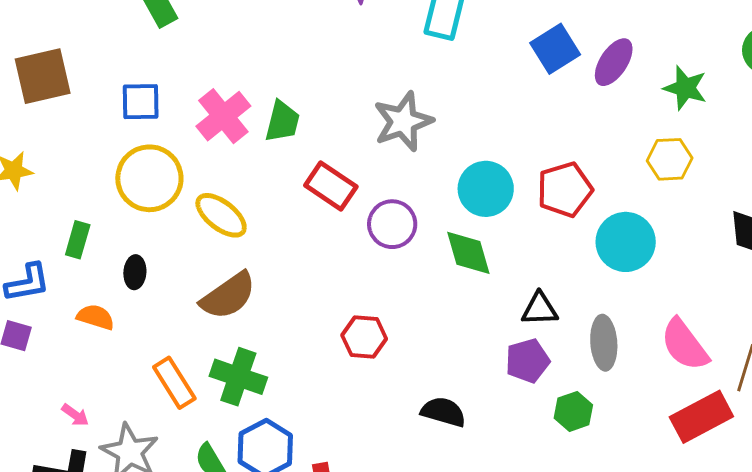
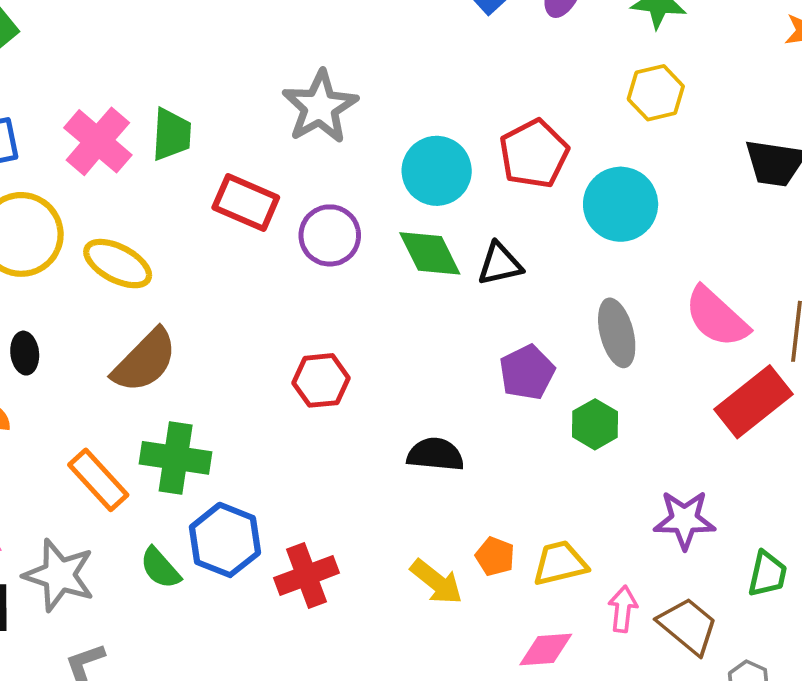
black triangle: (540, 309) -> (500, 264), moved

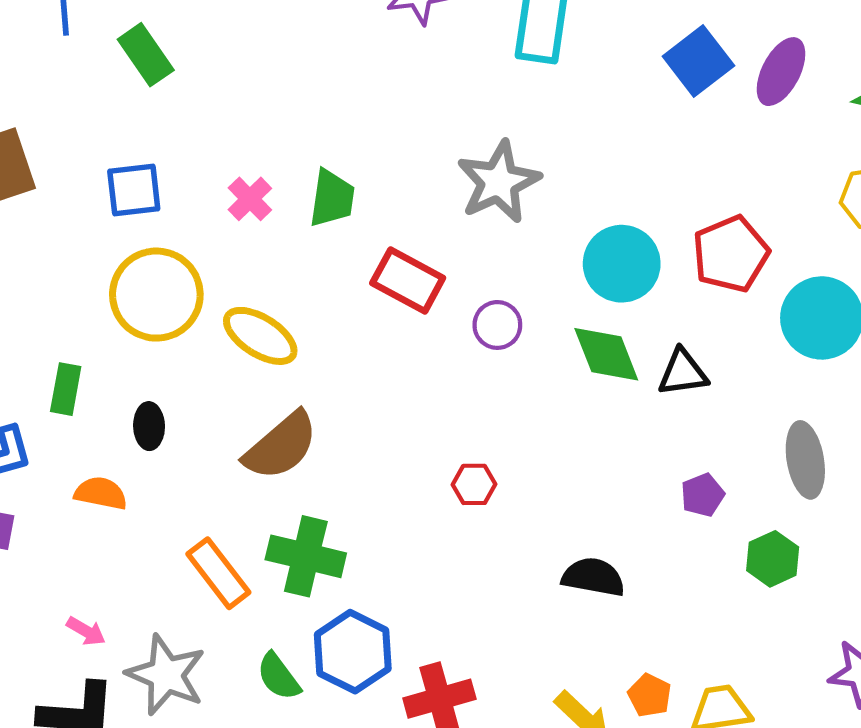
pink cross: (98, 141) -> (250, 199), size x0.6
purple circle: (330, 235) -> (497, 325), size x0.7
purple pentagon: (527, 372) -> (703, 495), size x0.7
red hexagon: (321, 380) -> (474, 484), size x0.7

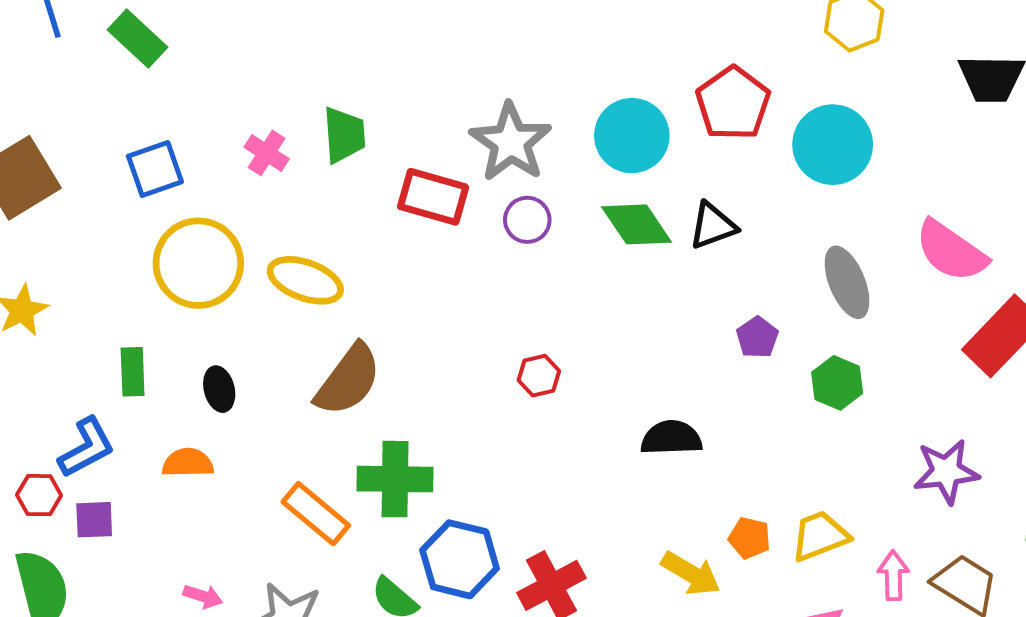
gray star: (499, 182) -> (511, 142), moved

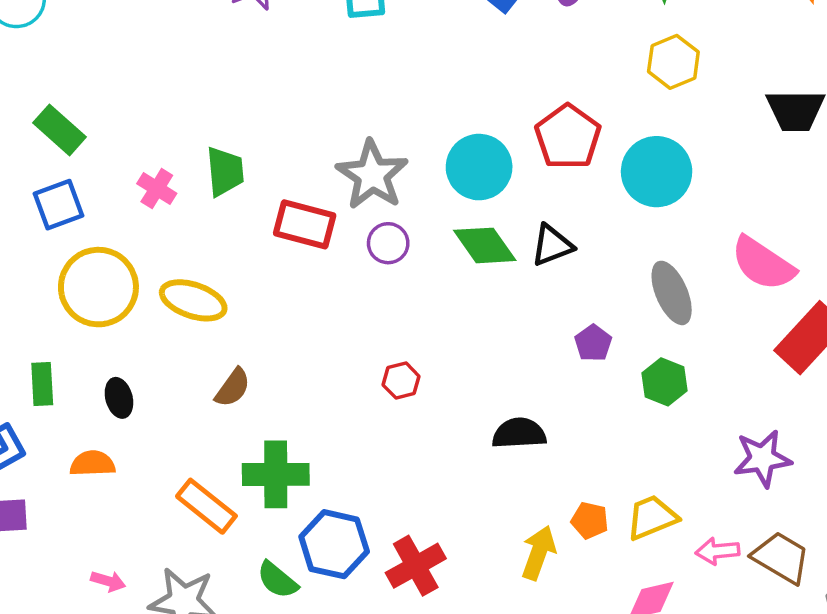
green rectangle: (137, 39) -> (59, 130), moved
brown semicircle: (348, 380) -> (233, 388), size x0.6
yellow arrow: (691, 574) -> (539, 553), turned -100
pink arrow: (893, 576) -> (717, 551), turned -93

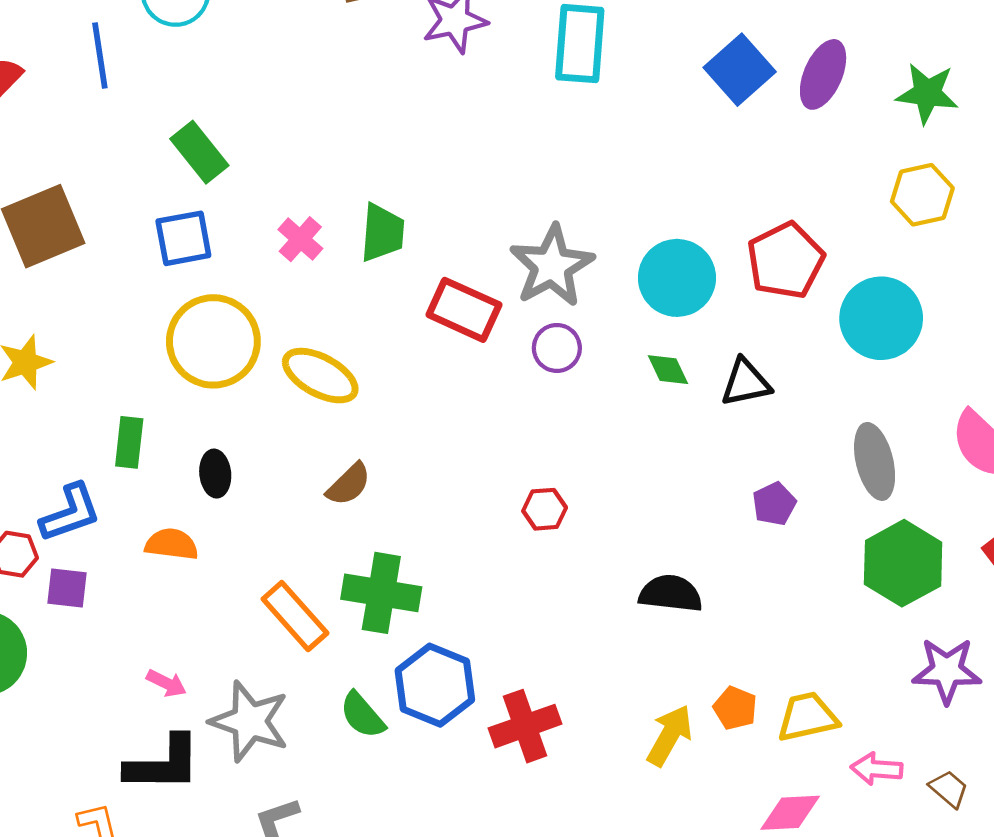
green diamond: (485, 245) -> (668, 370), size x0.6
green hexagon: (665, 382) -> (903, 563), moved, size x1.5
brown trapezoid: (781, 558) -> (949, 789), size x0.6

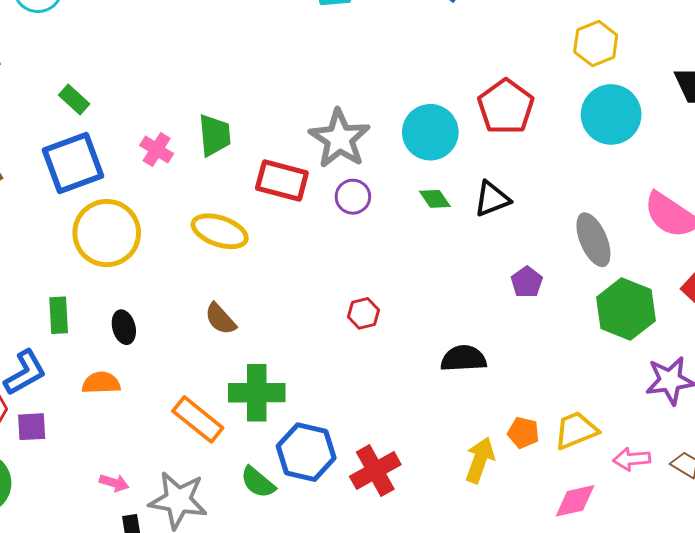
green rectangle: (199, 152) -> (74, 99), size x0.7
blue square: (183, 238) -> (73, 163), size x1.4
cyan circle: (881, 318) -> (611, 114), moved
yellow ellipse: (320, 376) -> (220, 231), moved
brown semicircle: (349, 484) -> (220, 319), turned 102

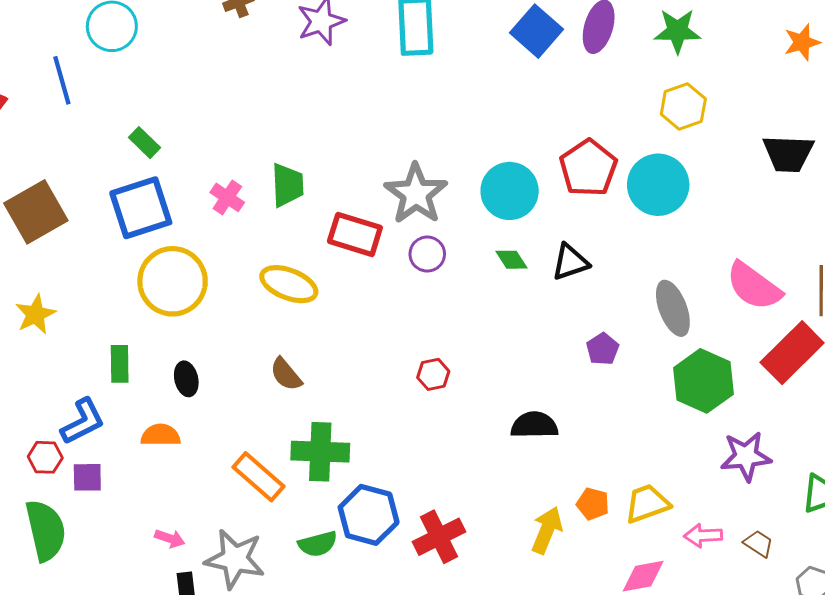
cyan circle: (611, 114) -> (658, 185), moved
green semicircle: (258, 482) -> (318, 544), turned -57

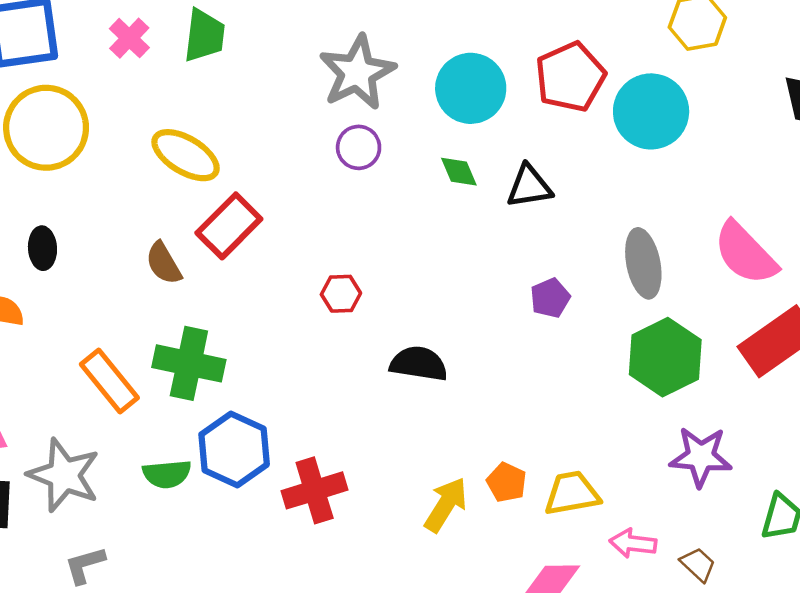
red rectangle: (355, 234) -> (229, 226), moved, turned -72
black semicircle: (534, 425) -> (419, 364), moved

